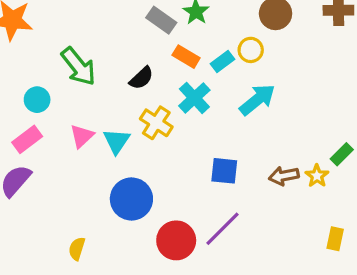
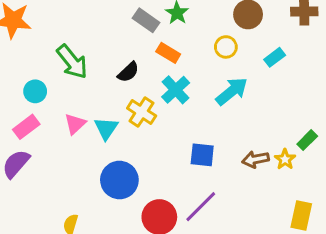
cyan rectangle: (223, 62) -> (275, 57), moved
yellow rectangle: (335, 239) -> (301, 215), size x1.4

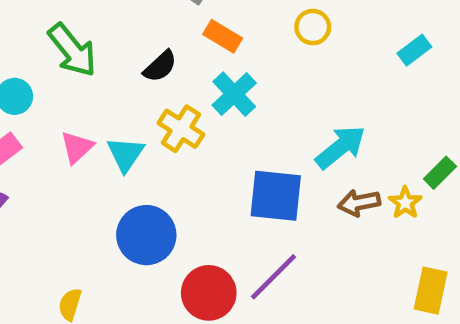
cyan rectangle: (275, 57) -> (414, 50), moved
cyan arrow: (232, 91) -> (340, 147), moved
blue square: (202, 155) -> (276, 196), size x1.4

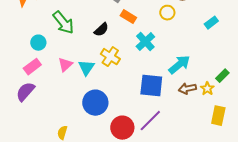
cyan cross: (234, 94) -> (145, 42), moved
yellow rectangle: (431, 291) -> (218, 116), moved

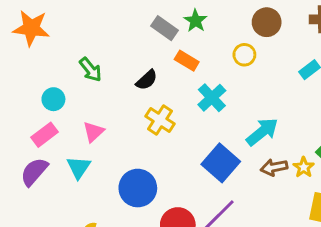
green arrow: (63, 23) -> (90, 70), size x0.7
cyan triangle: (86, 68) -> (79, 167), moved
blue square: (151, 86) -> (221, 163), turned 35

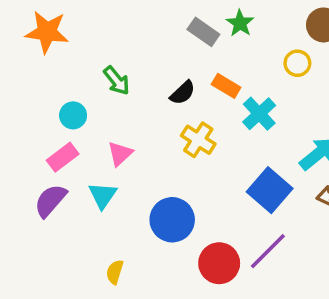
orange rectangle: (187, 61) -> (226, 86), moved

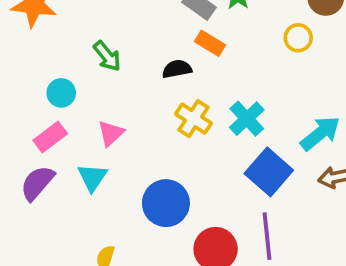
orange rectangle: (226, 86) -> (210, 43), moved
black semicircle: (183, 93) -> (177, 69), turned -148
cyan cross: (259, 114) -> (247, 119), moved
purple line: (268, 251) -> (267, 236), turned -51

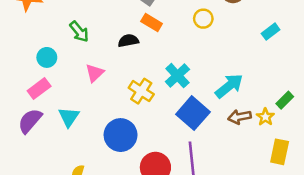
yellow circle: (298, 38) -> (203, 19), moved
yellow cross: (193, 119) -> (141, 91), moved
pink triangle: (111, 133) -> (95, 73), moved

